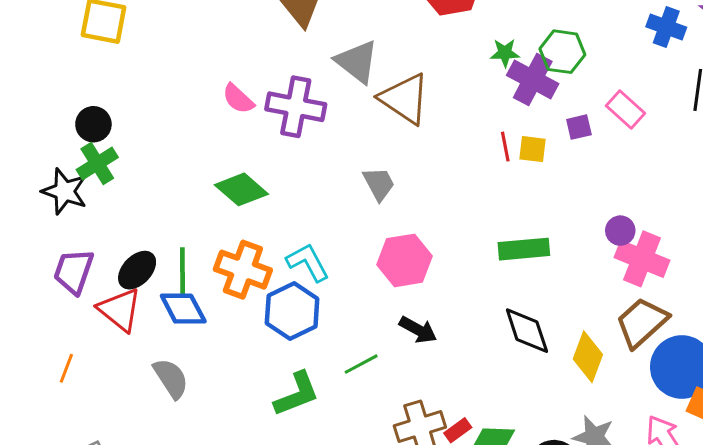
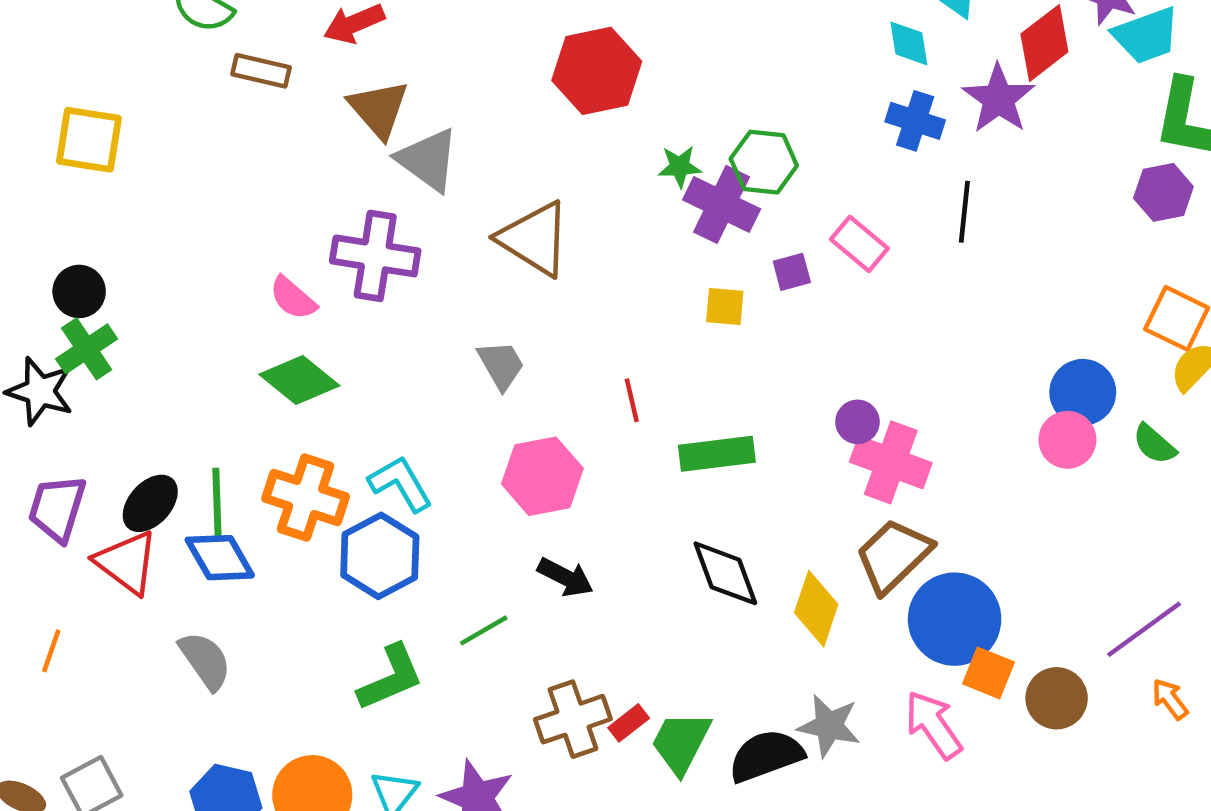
gray triangle: (357, 62) -> (428, 160), moved
pink semicircle: (238, 99) -> (293, 298), moved
red line: (505, 147) -> (632, 400), moved

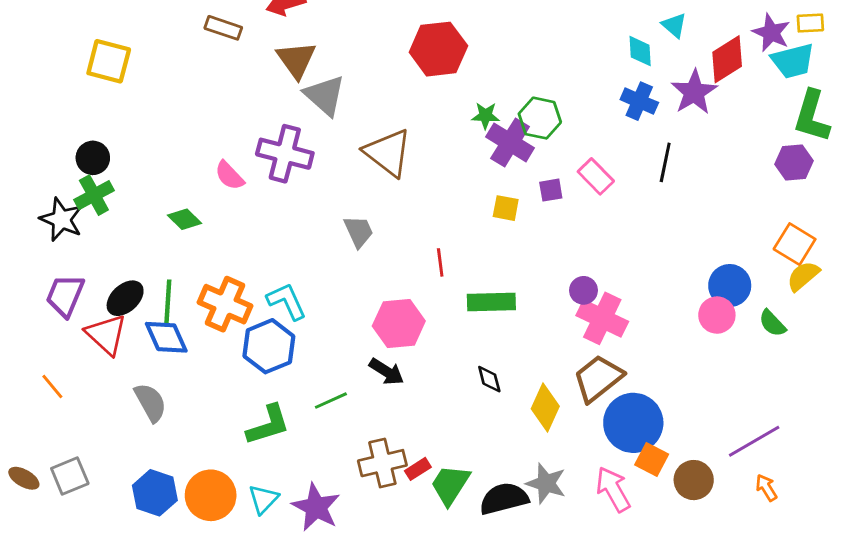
green diamond: (299, 380) -> (185, 219), moved, size x0.7
pink hexagon: (542, 476) -> (399, 323), moved
black diamond: (725, 573) -> (489, 379), size x0.6
orange line: (51, 651) -> (52, 386), turned -64

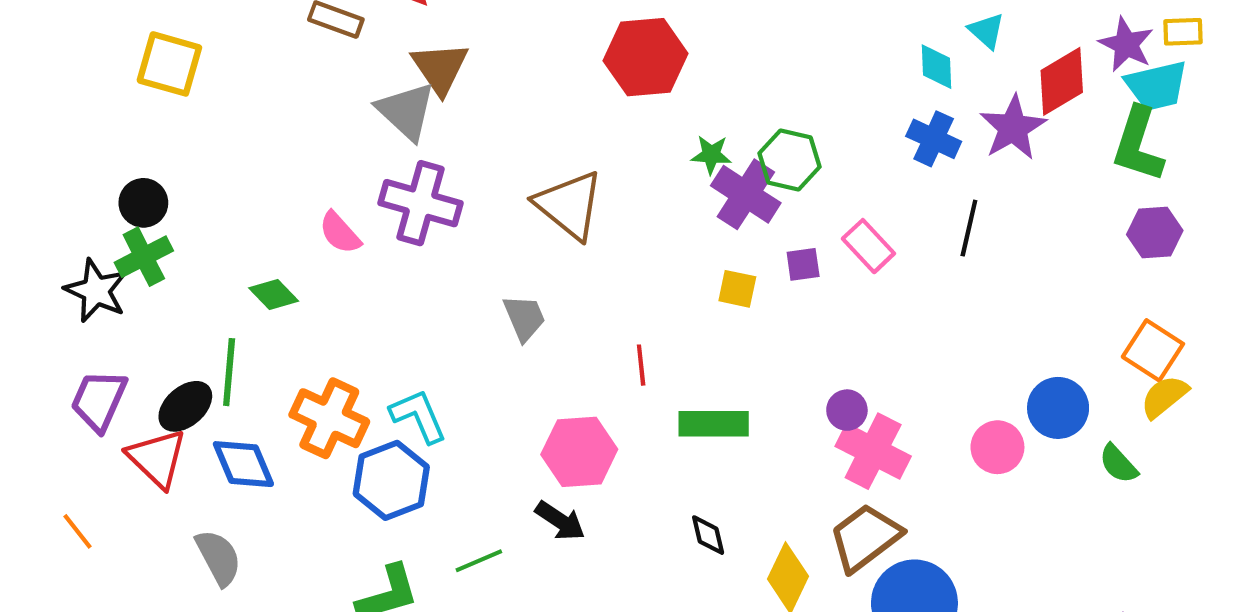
gray triangle: (325, 95) -> (406, 111), moved
green L-shape: (812, 116) -> (1138, 144), moved
green line: (168, 303) -> (229, 372), moved
pink circle: (717, 315) -> (997, 447), moved

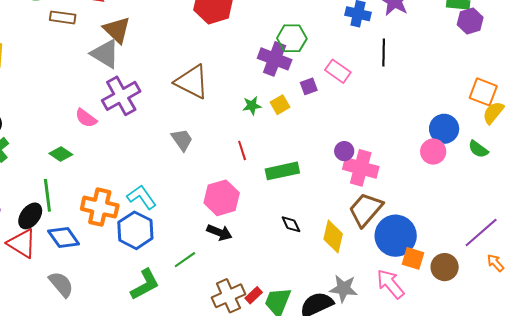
green star: (711, 155) -> (252, 106), moved
purple cross: (420, 203) -> (121, 96), turned -33
purple hexagon: (1155, 233) -> (470, 21), moved
yellow square: (737, 289) -> (280, 105), turned -30
pink circle: (997, 447) -> (433, 152), moved

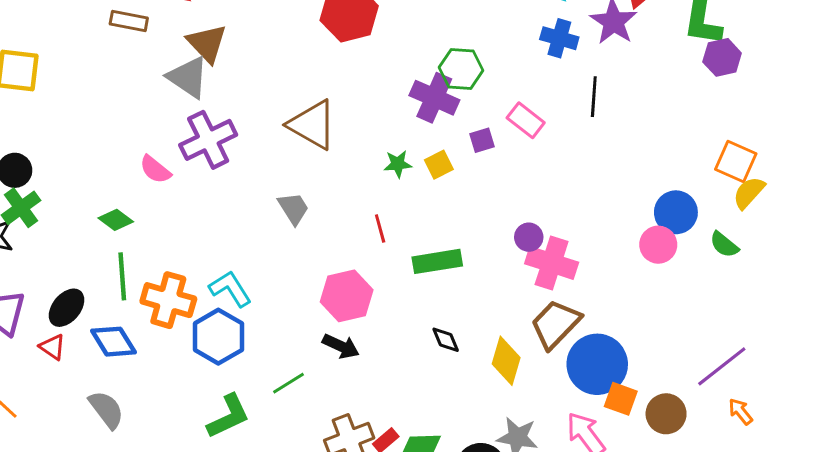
green line: (47, 195) -> (122, 276), moved
red triangle: (22, 243) -> (52, 347), size x0.6

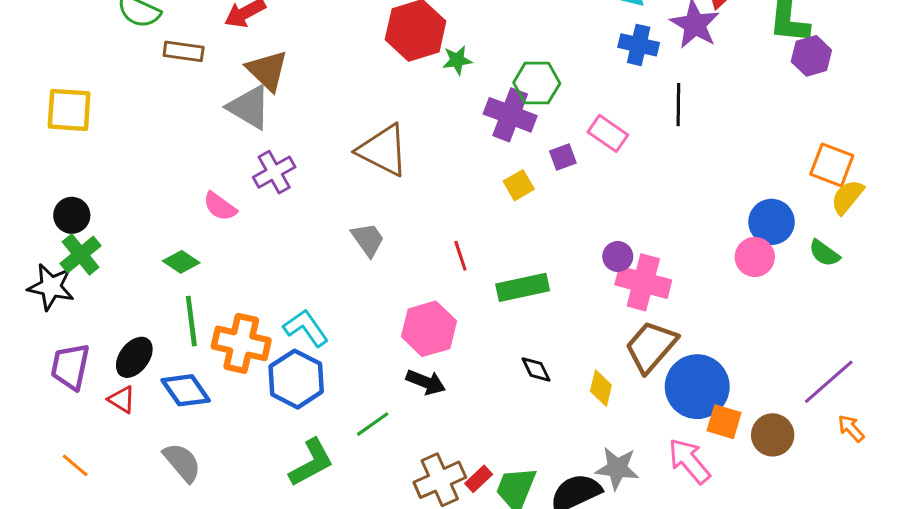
purple cross: (208, 140) -> (274, 172), size x0.7
green star: (398, 164) -> (457, 60), moved
yellow diamond: (506, 361) -> (601, 388), size x0.7

